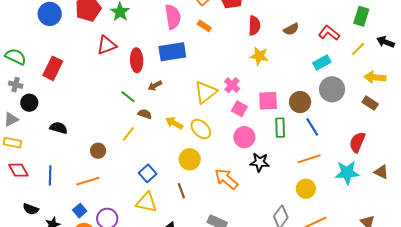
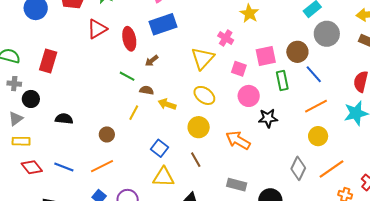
yellow star: (259, 56) -> (249, 13), turned 30
pink cross: (232, 85) -> (226, 38), moved
yellow arrow: (174, 123) -> (167, 104), moved
blue line: (50, 175) -> (64, 167), turned -60

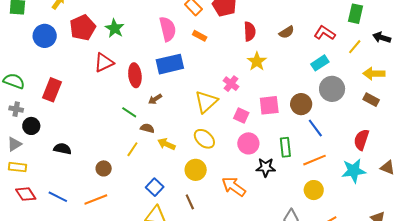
green rectangle: (282, 80) -> (285, 147), moved

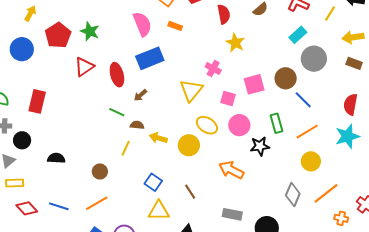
yellow ellipse: (204, 139) -> (207, 125), moved
yellow circle: (196, 170) -> (189, 145), moved

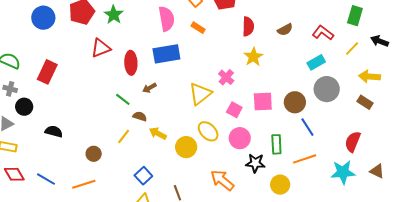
yellow circle: (311, 161) -> (280, 185), moved

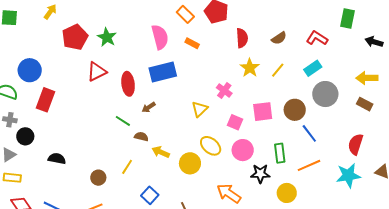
blue circle: (43, 18) -> (30, 70), moved
yellow line: (352, 48) -> (278, 70), moved
yellow triangle: (200, 94) -> (200, 109), size x0.7
yellow line: (124, 136) -> (127, 167), moved

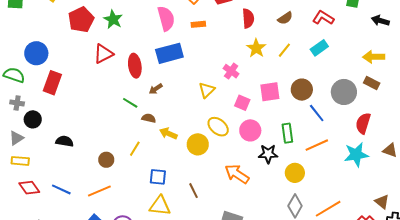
orange rectangle: (192, 43) -> (198, 24), turned -32
gray circle: (325, 94) -> (344, 92), moved
blue square: (150, 195) -> (158, 177), turned -36

